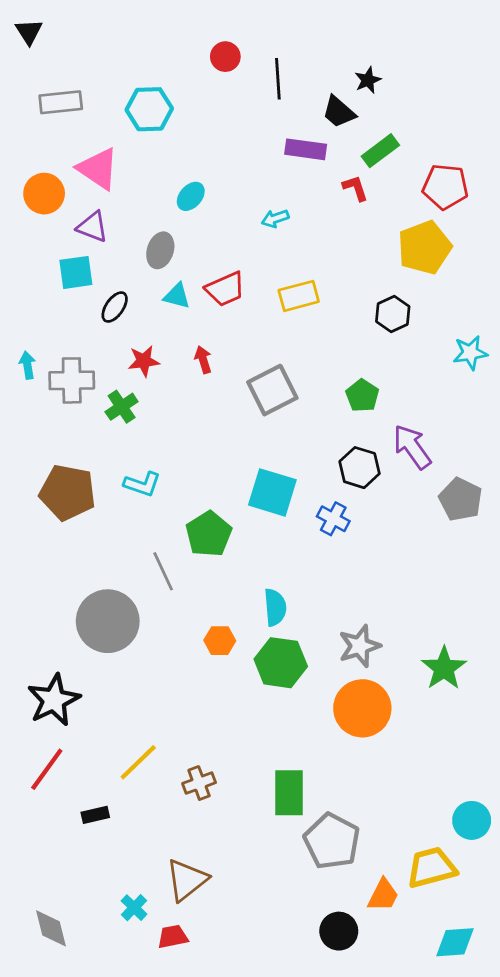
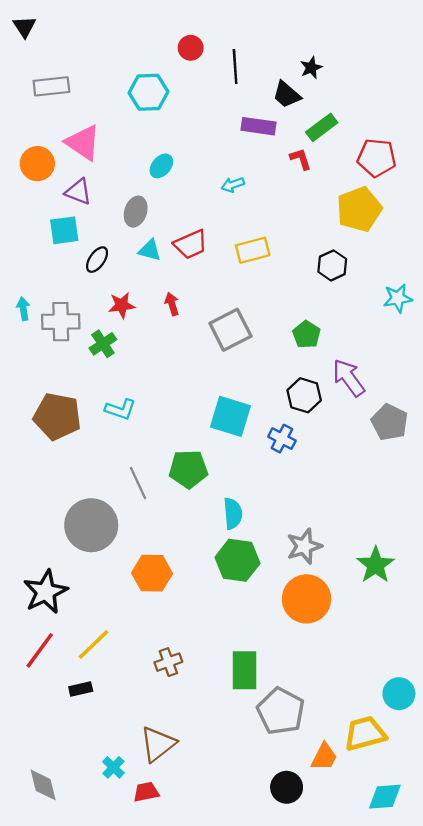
cyan hexagon: (149, 109) -> (149, 92), moved
green pentagon: (209, 534) -> (188, 469), moved, turned 30
orange hexagon: (220, 641) -> (152, 573), moved, size x1.5
yellow line: (138, 762) -> (94, 645), moved

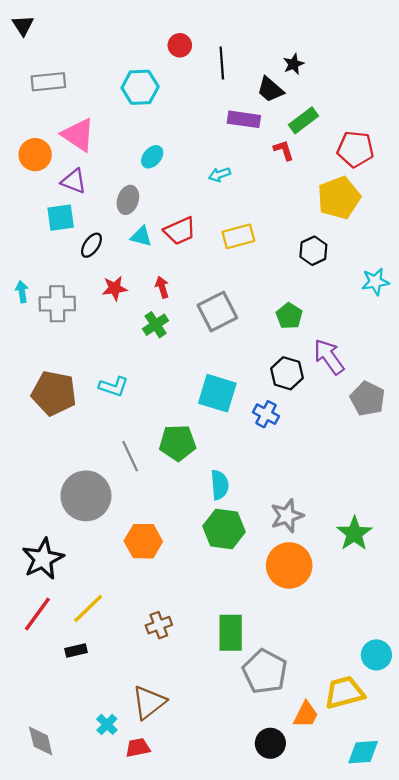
green cross: (103, 344) -> (156, 325), moved

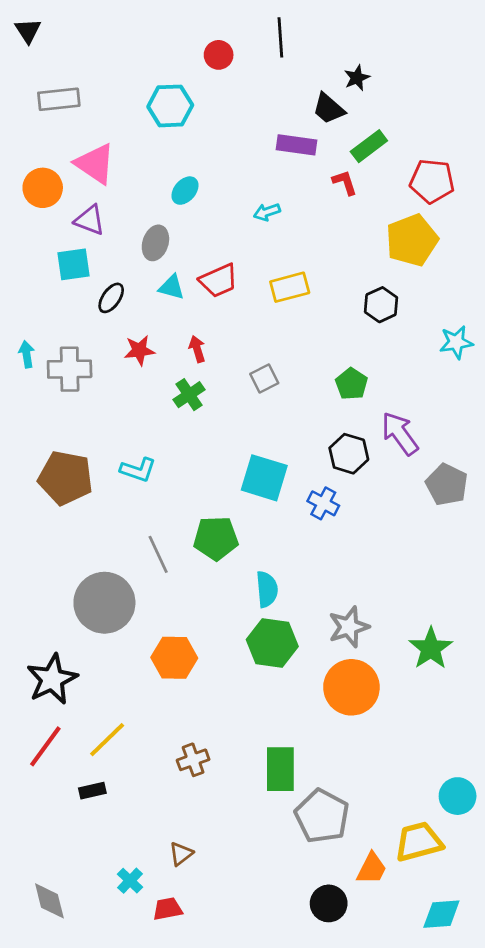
black line: (222, 63) -> (280, 37), moved
gray square: (217, 311) -> (264, 379), size x0.6
brown triangle: (149, 702) -> (181, 854), size x0.6

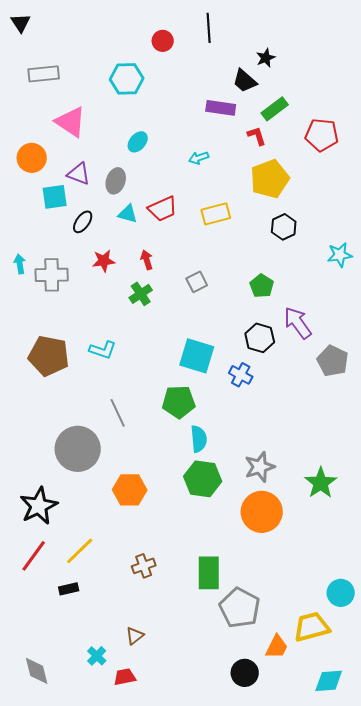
orange circle: (43, 188) -> (32, 158), moved
purple triangle: (90, 220) -> (79, 174), moved
yellow pentagon: (412, 240) -> (270, 179), moved
green pentagon: (216, 538) -> (179, 402), moved

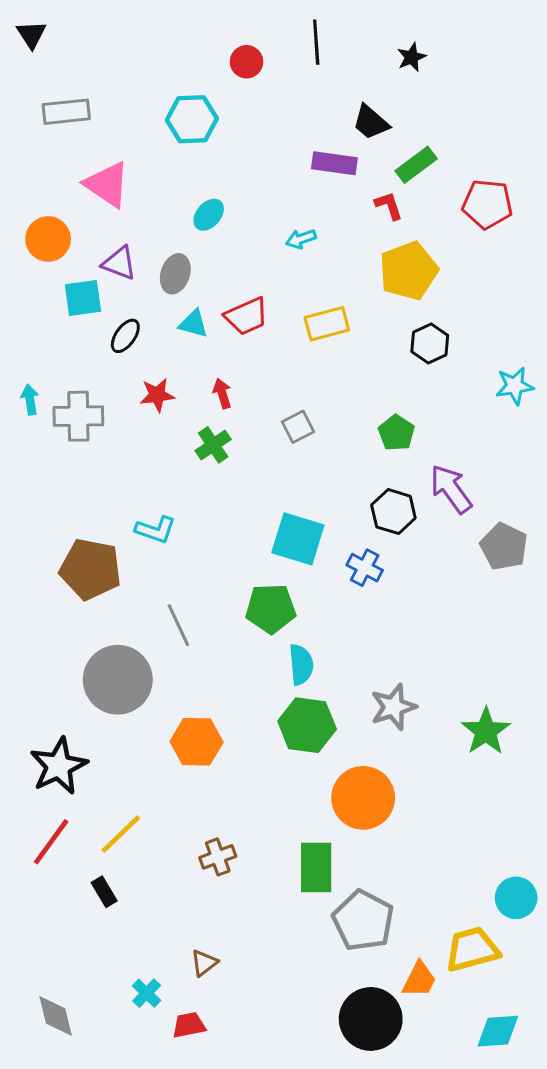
black star: (266, 58) -> (412, 57), moved
brown pentagon: (49, 356) -> (90, 569), moved
orange circle: (262, 512) -> (363, 798), moved
black rectangle: (69, 589) -> (104, 892), turned 72
black circle: (245, 673) -> (371, 1019), size x1.5

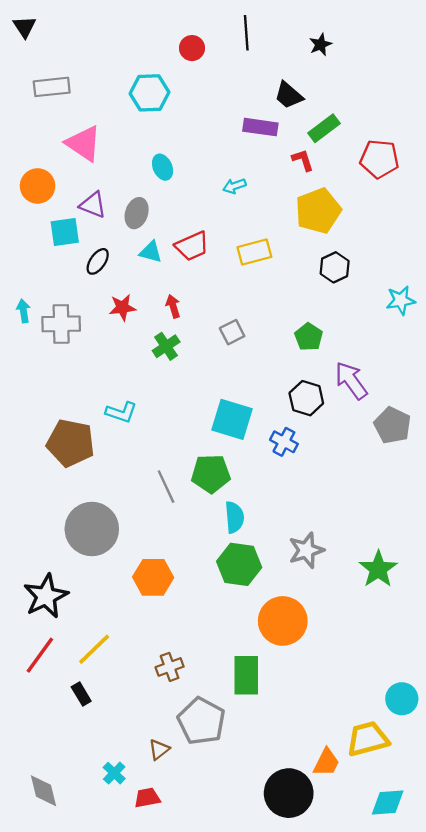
cyan ellipse: (209, 215) -> (163, 167), turned -65
gray line: (178, 625) -> (166, 487), moved
gray pentagon: (363, 921) -> (201, 721), moved

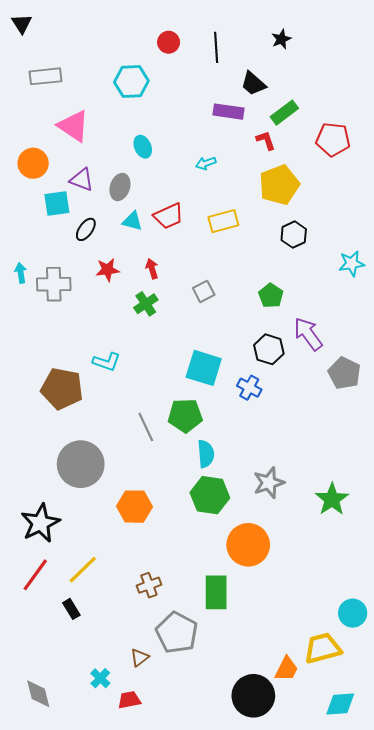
black line: (246, 33) -> (216, 47), moved

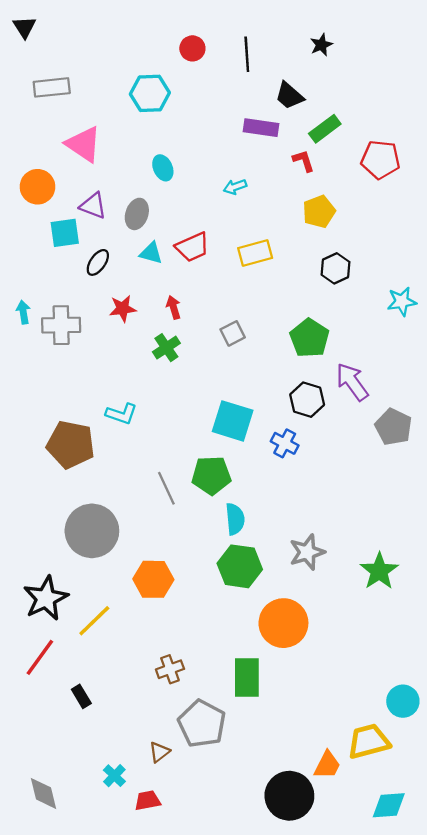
yellow pentagon: (279, 185) -> (319, 212), size x0.7
green pentagon: (271, 296) -> (309, 338), size x1.4
yellow line: (83, 570) -> (94, 621), moved

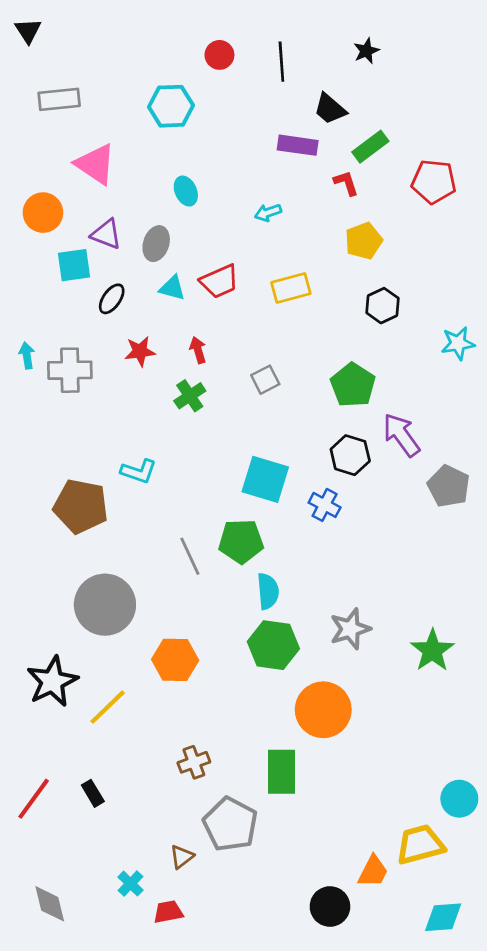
red line: (40, 657) -> (34, 799), moved
black circle: (289, 796) -> (330, 906), size x0.7

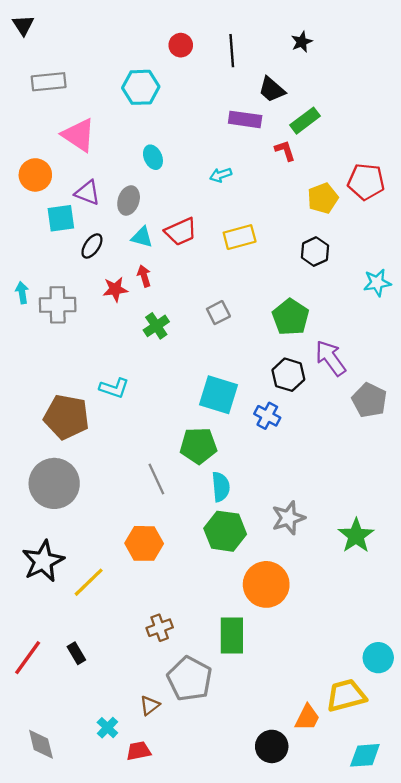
red pentagon: (434, 182) -> (366, 182), moved
yellow pentagon: (364, 241) -> (323, 198), moved
red arrow: (198, 350) -> (144, 276), moved
gray line: (190, 556) -> (156, 479), moved
gray circle: (105, 605) -> (54, 483), moved

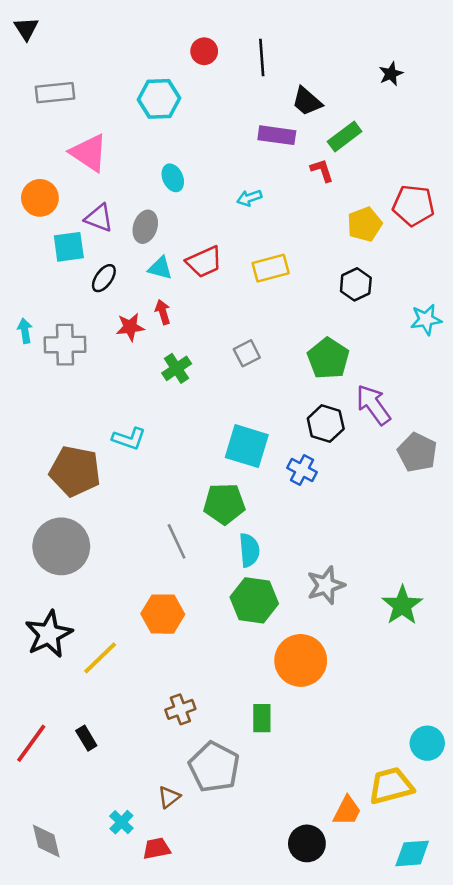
black star: (302, 42) -> (391, 74), moved
green rectangle: (232, 635) -> (262, 718), size x0.7

